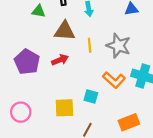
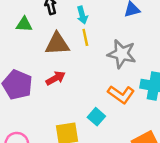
yellow line: (90, 45) -> (85, 37), moved
cyan square: (91, 97) -> (96, 117), turned 32

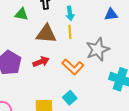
gray star: (122, 54) -> (98, 49), turned 30
orange L-shape: (121, 94) -> (73, 67), moved

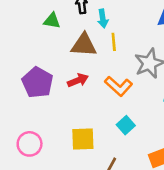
cyan arrow: (70, 13) -> (103, 19), moved
cyan square: (70, 98) -> (126, 125), moved

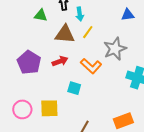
yellow line: (114, 42) -> (88, 32), turned 40
cyan square: (126, 125) -> (74, 88), moved, turned -32
yellow square: (83, 139) -> (49, 108), moved

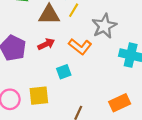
cyan square: (74, 88) -> (64, 72), turned -32

